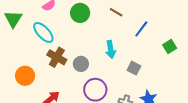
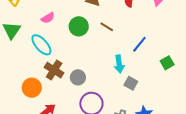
brown line: (116, 12) -> (107, 27), moved
cyan arrow: (111, 49) -> (119, 64), moved
orange circle: (25, 76) -> (32, 88), moved

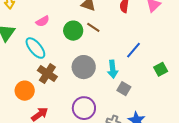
brown line: (107, 27) -> (93, 27), moved
gray circle: (78, 77) -> (84, 67), moved, size x1.5

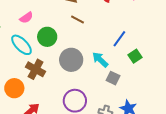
green circle: (73, 31) -> (47, 37), moved
cyan arrow: (113, 69) -> (100, 60), turned 144
green square: (161, 69) -> (135, 56), moved

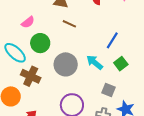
pink semicircle: (26, 18) -> (28, 22), moved
green square: (135, 56) -> (121, 64), moved
gray square: (113, 78) -> (109, 90), moved

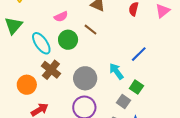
brown line: (69, 24) -> (91, 30), moved
gray circle: (66, 64) -> (85, 78), moved
green square: (121, 64) -> (136, 87), moved, turned -32

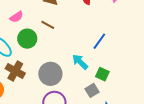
gray square: (123, 101) -> (92, 90), turned 32

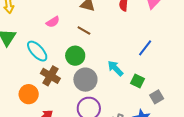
green circle: (27, 39) -> (75, 56), moved
blue line: (99, 41) -> (145, 48), moved
gray square: (92, 90) -> (157, 97), moved

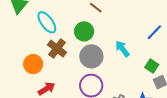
green square: (137, 81) -> (152, 66), moved

